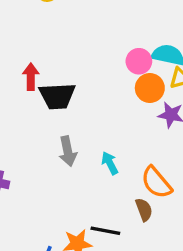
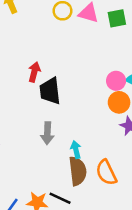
black trapezoid: (57, 96) -> (50, 91), turned 72
brown semicircle: (144, 210) -> (78, 171), moved, size x1.6

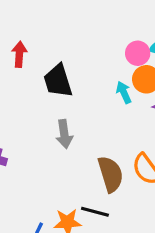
red arrow: (34, 72) -> (19, 54), moved
cyan arrow: (76, 150) -> (124, 92), moved

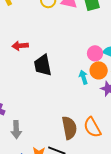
red arrow: (19, 54) -> (20, 46), turned -105
gray arrow: (64, 134) -> (16, 130), moved

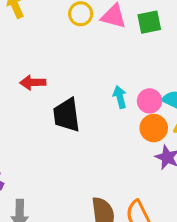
cyan arrow: (83, 77) -> (120, 97), moved

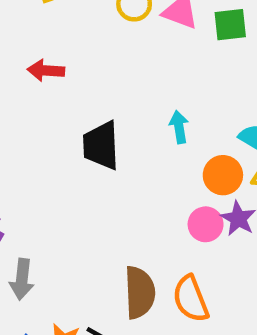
red arrow: (33, 83) -> (46, 70), moved
pink circle: (149, 101) -> (206, 224), moved

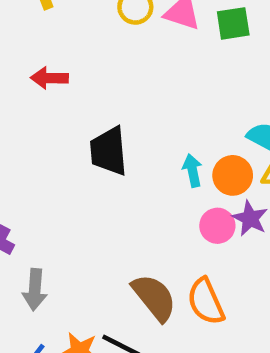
cyan arrow: (179, 127) -> (192, 170), moved
brown semicircle: (140, 292) -> (154, 297), turned -34

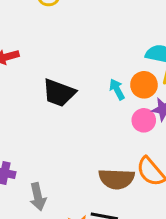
black trapezoid: (109, 151) -> (59, 93), turned -48
brown semicircle: (154, 297) -> (117, 179), turned 148

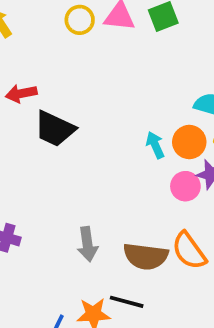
black trapezoid: (59, 93) -> (55, 129), moved
gray arrow: (38, 197) -> (87, 244), moved

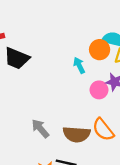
orange circle: (189, 142) -> (100, 50), moved
gray arrow: (87, 244) -> (40, 128), turned 150

